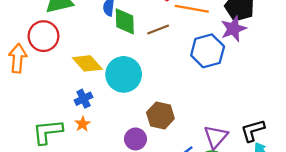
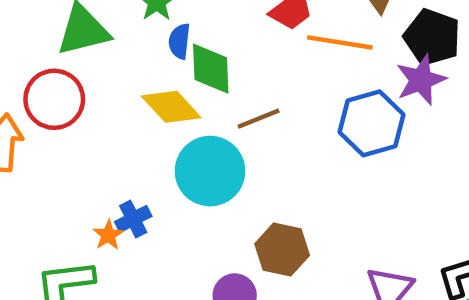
brown line: (158, 29) -> (259, 119), moved
yellow diamond: (87, 63) -> (171, 107), moved
orange star: (83, 124) -> (108, 235), moved

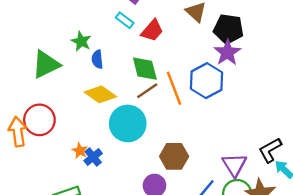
orange line: (340, 42) -> (174, 88), moved, turned 72
green diamond: (211, 69) -> (145, 69), moved
red circle: (54, 99) -> (39, 120), moved
orange star: (108, 235) -> (80, 151), moved

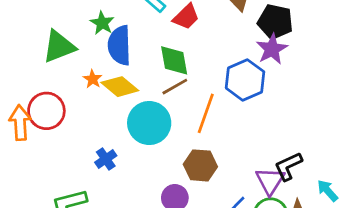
blue semicircle: (97, 59) -> (119, 45), size x1.8
orange line: (174, 88) -> (206, 113), moved, turned 36
black L-shape: (270, 150) -> (288, 166), moved
orange star: (80, 151) -> (93, 79), moved

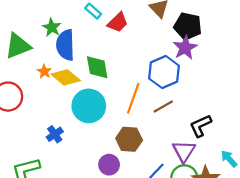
green diamond: (174, 60) -> (97, 67), moved
brown line: (175, 87) -> (163, 107), moved
black L-shape: (288, 166) -> (201, 126), moved

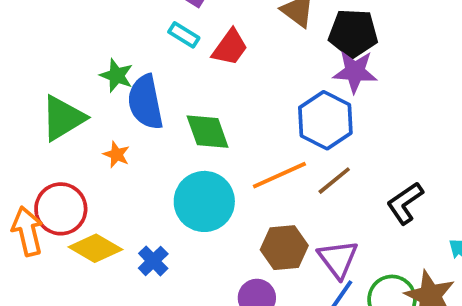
purple star: (185, 48) -> (355, 72), turned -30
yellow diamond: (66, 77) -> (95, 248), moved
orange line: (133, 98) -> (279, 175), turned 56
purple triangle: (184, 151) -> (338, 259), moved

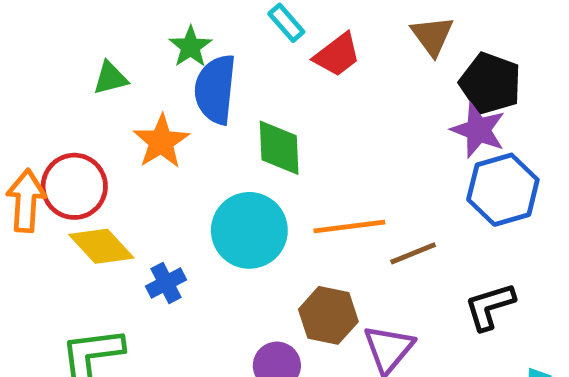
green triangle: (63, 118) -> (110, 78), size x0.6
blue hexagon: (325, 120) -> (503, 190), moved
orange star: (116, 155) -> (161, 142), size x1.6

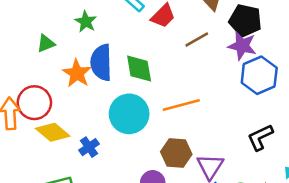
blue semicircle: (215, 89) -> (101, 63), moved
brown line: (413, 253) -> (197, 40), moved

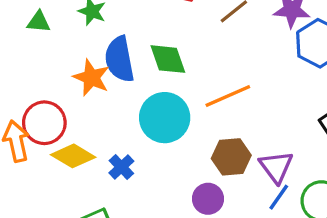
green triangle: (46, 43) -> (39, 22), moved, turned 36

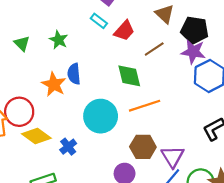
green triangle: (39, 22) -> (22, 43), turned 35
blue semicircle: (120, 59) -> (74, 74), size x0.7
green diamond: (168, 59) -> (129, 76), moved

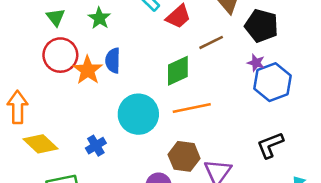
purple star: (193, 52) -> (256, 63), moved, size x0.6
green diamond: (129, 76) -> (178, 71), turned 72
red circle: (19, 112) -> (60, 55), moved
yellow diamond: (36, 136) -> (40, 144), moved

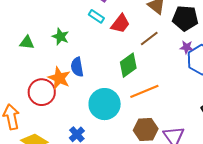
green triangle: (56, 17) -> (27, 43), turned -35
red circle: (60, 55) -> (42, 92), moved

